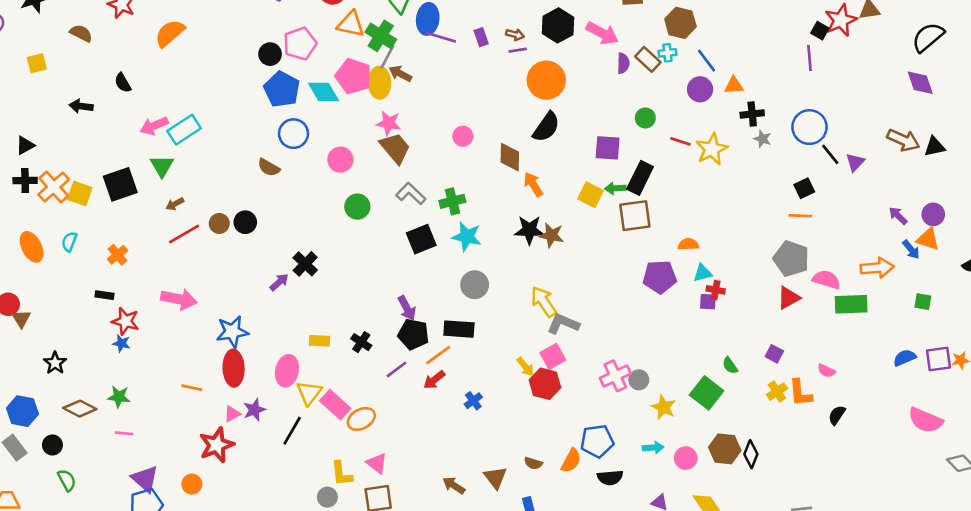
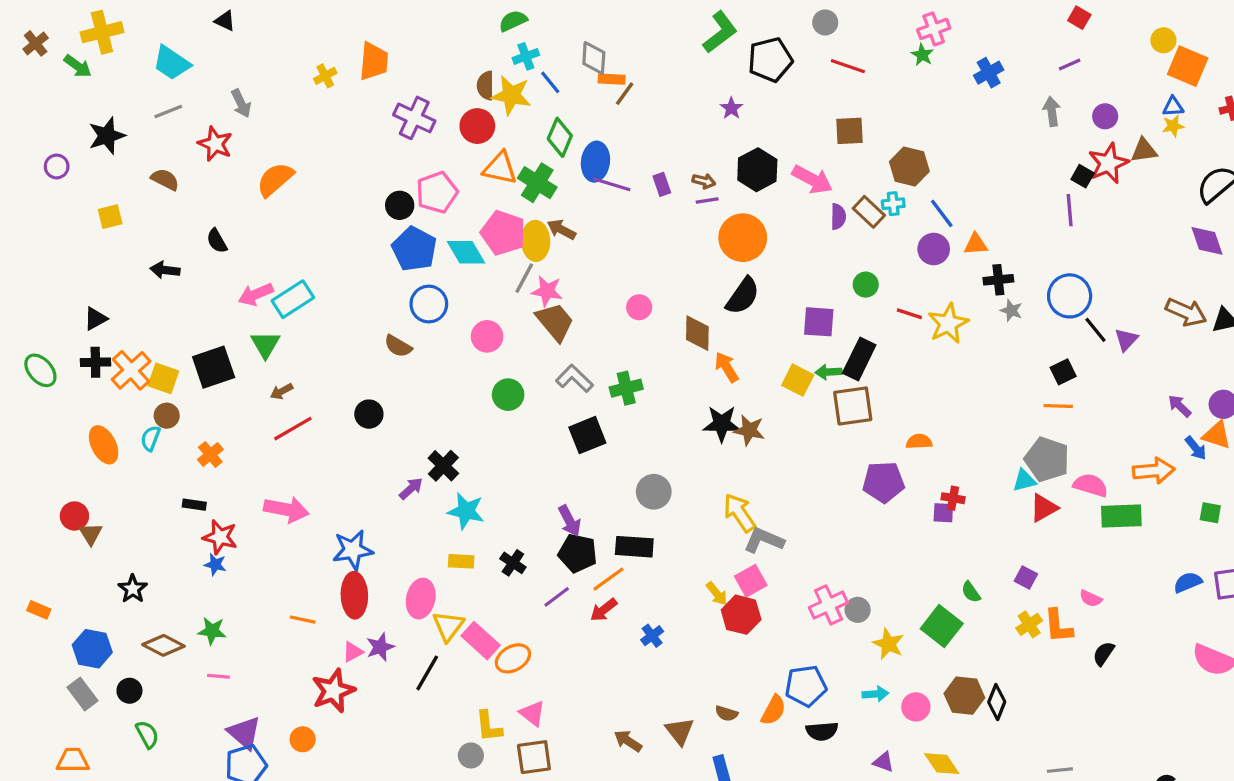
gray line: (387, 57) -> (524, 278), moved
brown circle: (219, 223) -> (167, 416), moved
cyan star: (467, 237) -> (466, 511), moved
cyan triangle: (703, 273) -> (1024, 480), moved

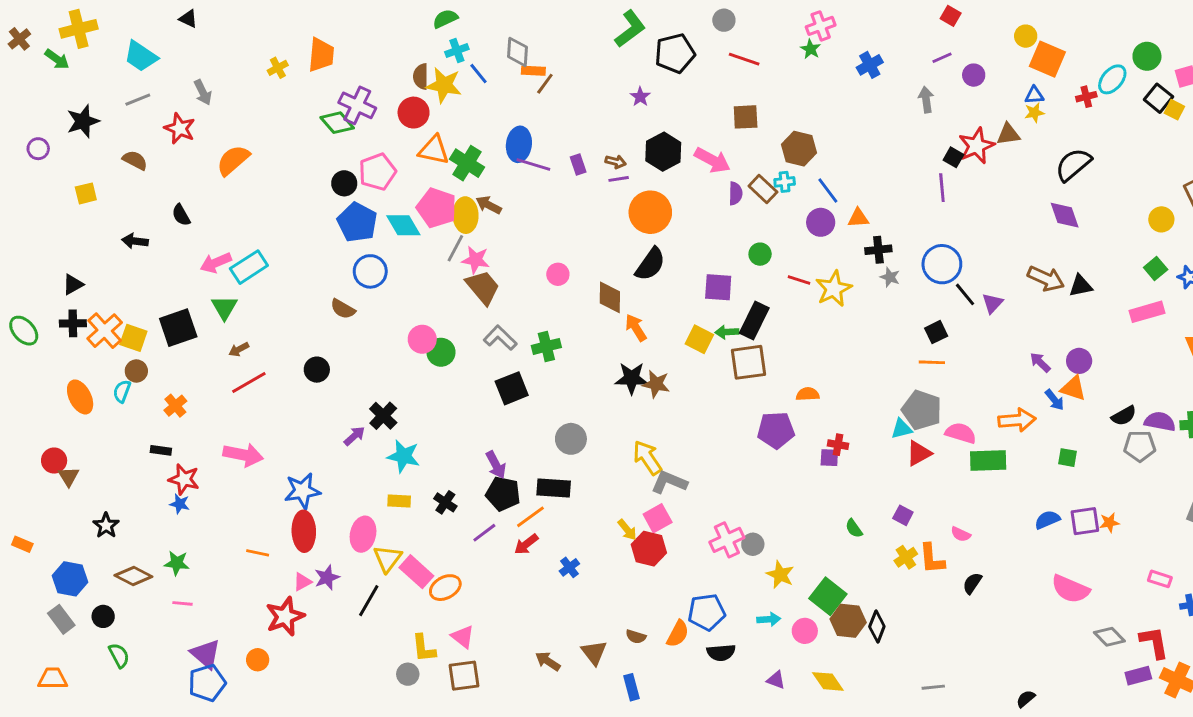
purple circle: (1105, 116) -> (974, 75), moved
green diamond: (560, 137) -> (337, 123), moved, turned -64
pink circle: (487, 336) -> (422, 339), moved
green square: (942, 626) -> (828, 596), moved

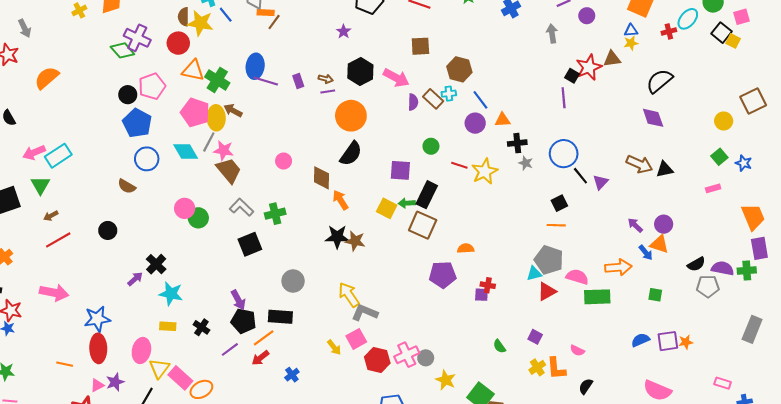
cyan diamond: (403, 225) -> (186, 152), moved
pink rectangle: (1147, 312) -> (713, 188), size x0.6
brown square: (748, 362) -> (423, 225), turned 32
red hexagon: (649, 549) -> (377, 360), moved

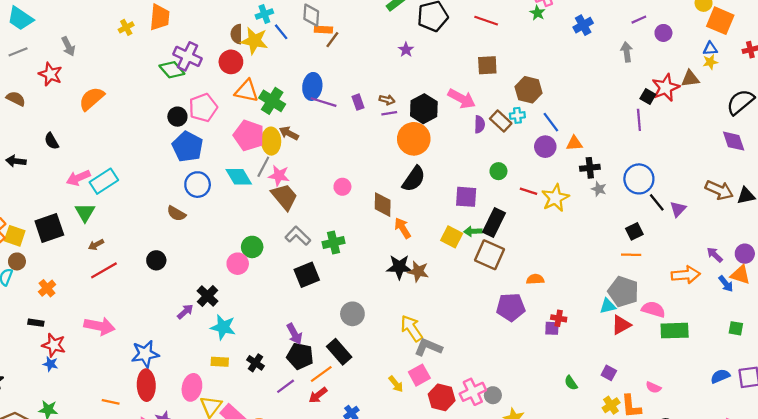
black hexagon: (360, 71) -> (424, 109), moved
pink circle: (185, 208) -> (238, 264), moved
orange arrow: (618, 267) -> (686, 275), moved
black rectangle: (280, 317) -> (339, 352), turned 45

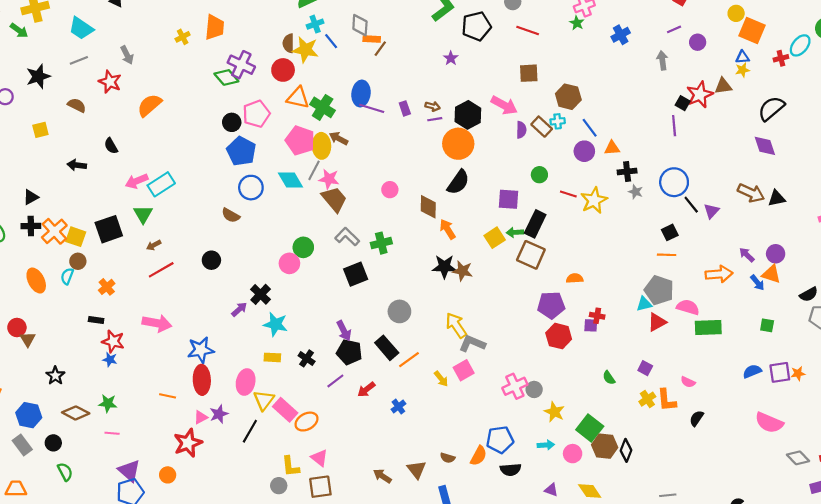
yellow square: (452, 237) -> (495, 238), turned 30
orange line: (321, 374) -> (409, 360), moved
red hexagon: (442, 397) -> (559, 336), moved

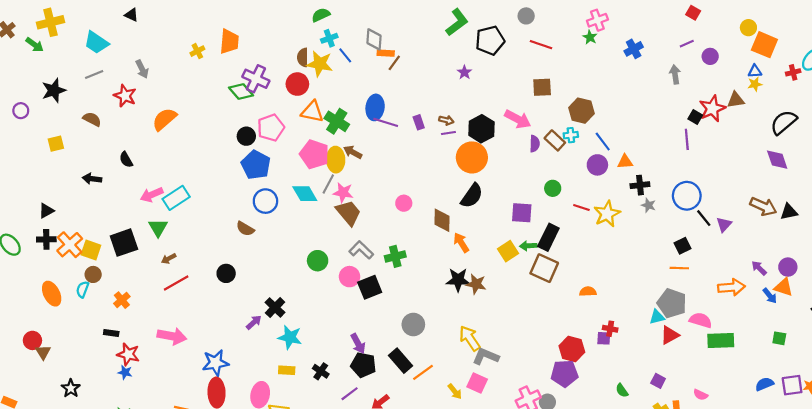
pink circle: (289, 263) -> (350, 277), moved
purple pentagon: (551, 305) -> (564, 373), moved
pink square: (464, 370) -> (477, 383), turned -36

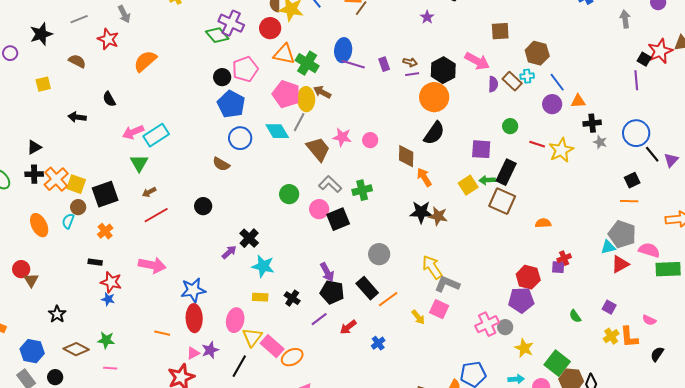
pink star: (343, 193) -> (342, 137), moved
black square: (124, 243) -> (105, 194), moved
red cross: (610, 329) -> (564, 258), turned -32

